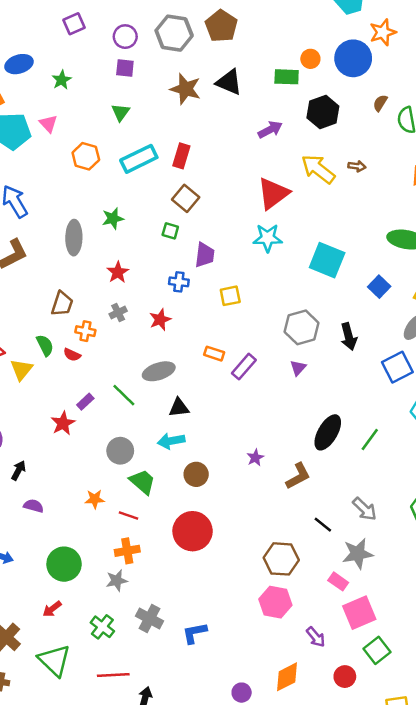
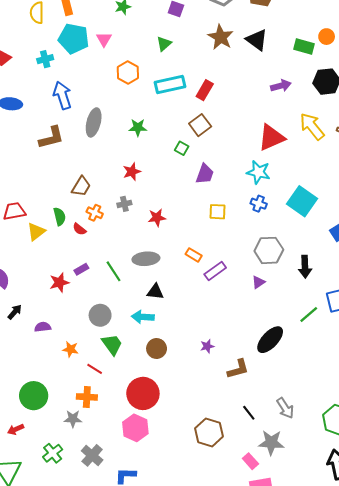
gray ellipse: (74, 238) -> (94, 122), moved
blue cross: (179, 282) -> (259, 204), moved
green line: (370, 440) -> (309, 314), moved
purple semicircle: (34, 506) -> (43, 327), moved, turned -35
pink hexagon: (275, 602) -> (135, 428), moved

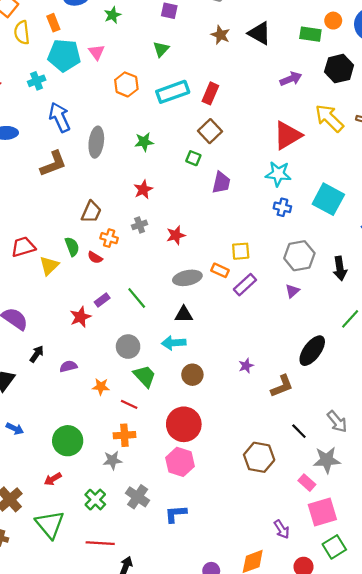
brown star: (221, 37) -> (221, 35), size x0.7
yellow square: (217, 212) -> (241, 251), moved
gray ellipse: (146, 259) -> (187, 278), moved

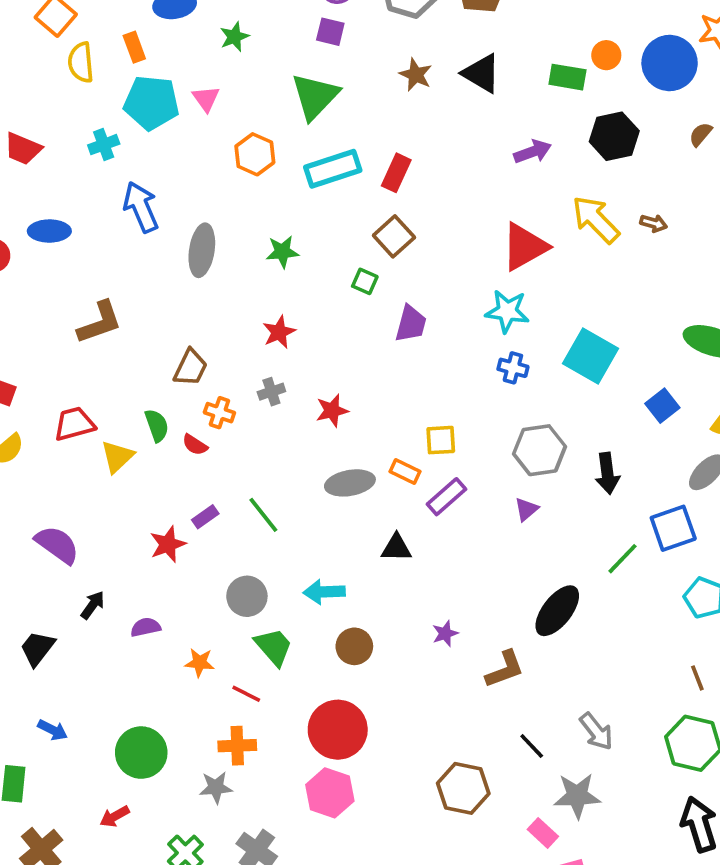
green triangle: (161, 49) -> (315, 96), size x1.8
brown L-shape: (53, 164) -> (100, 322), moved
black triangle: (184, 314) -> (396, 548), moved

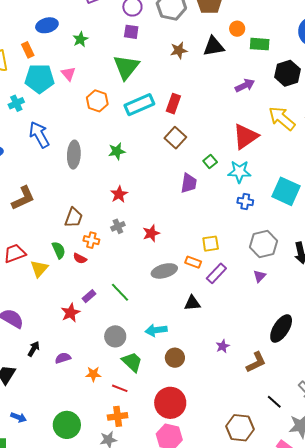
orange circle: (606, 55) -> (237, 29), moved
black triangle: (481, 73) -> (214, 46), turned -35
brown star: (416, 75) -> (179, 50), turned -30
green square: (365, 281) -> (210, 162), moved, turned 32

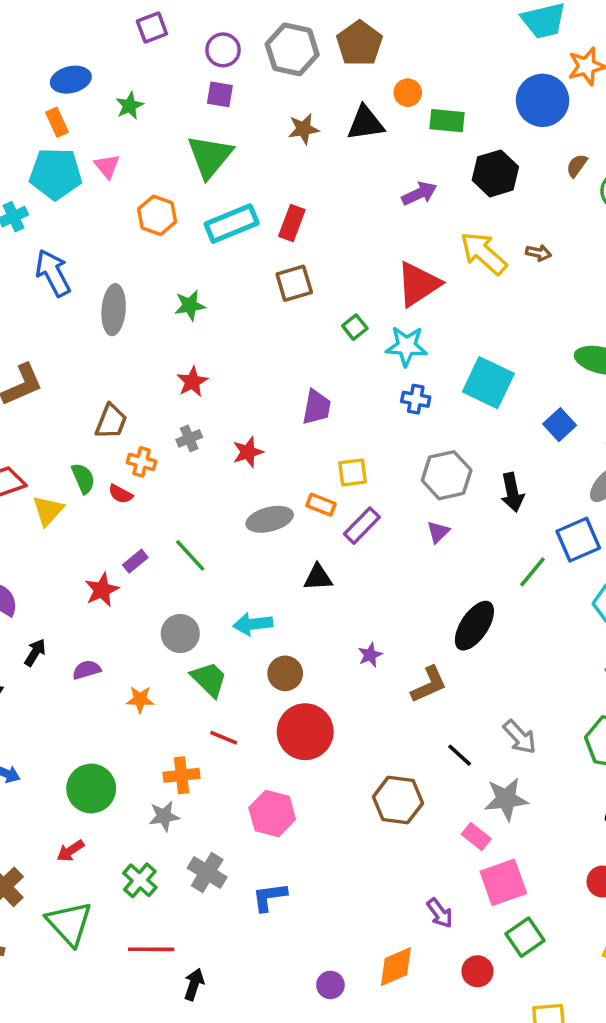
orange rectangle: (28, 50) -> (57, 122), moved
brown square: (175, 138) -> (294, 283), turned 30
purple trapezoid: (189, 183) -> (317, 407), moved
red line: (120, 388) -> (224, 738), moved
red circle: (170, 403) -> (305, 732), moved

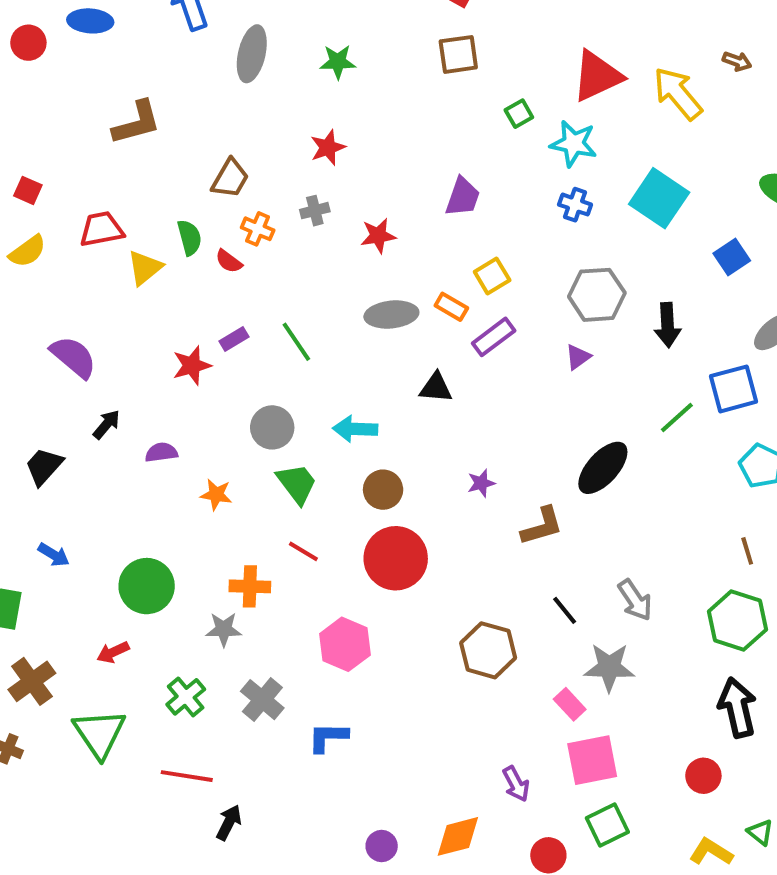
yellow arrow: (484, 253) -> (678, 93), moved
yellow square: (353, 472) -> (492, 276), turned -32

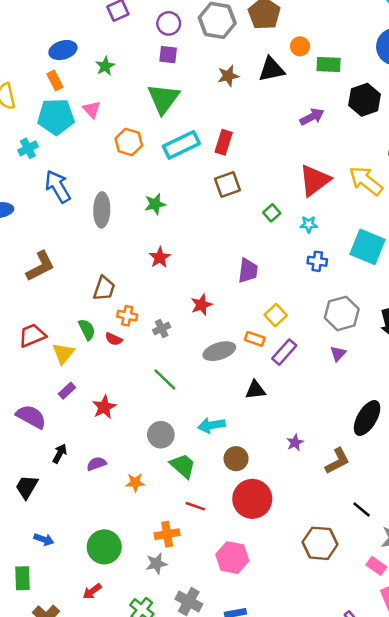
cyan star: (573, 144) -> (309, 224), size x0.6
gray cross: (315, 211) -> (162, 329), moved
purple rectangle: (234, 339) -> (67, 391), moved

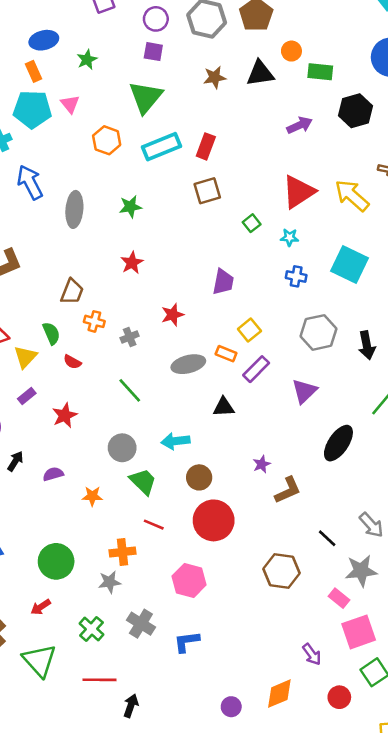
red semicircle: (114, 339) -> (72, 362), moved
purple triangle: (338, 354) -> (304, 391), moved, size x1.5
brown L-shape: (337, 461) -> (288, 490), moved

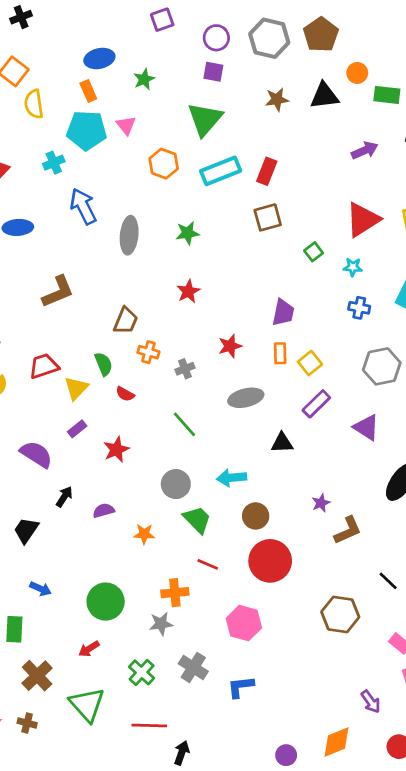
orange rectangle: (226, 354) -> (280, 353), moved, turned 66
purple triangle: (304, 391) -> (366, 427), turned -44

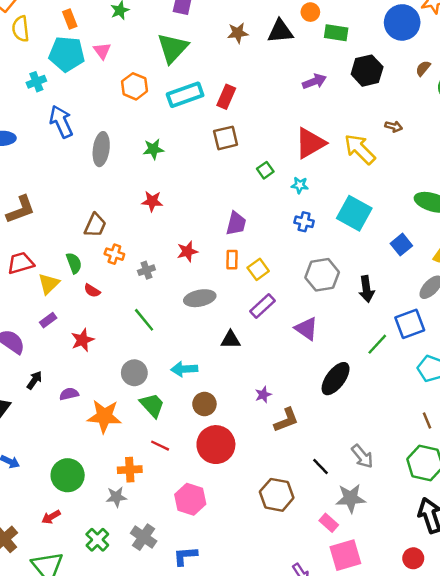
red star: (188, 291) -> (152, 201), turned 30
brown L-shape: (58, 292) -> (21, 210), moved
orange star: (144, 534) -> (104, 416), size x1.8

